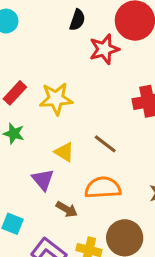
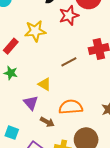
yellow star: (56, 99) -> (35, 31), moved
brown line: (105, 144) -> (69, 62), moved, turned -63

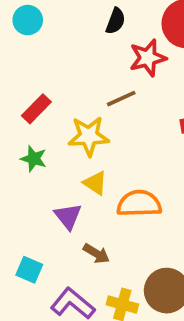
yellow star: (35, 31) -> (89, 136), moved
brown line: (69, 62) -> (121, 99), moved
orange semicircle: (71, 107) -> (139, 204), moved

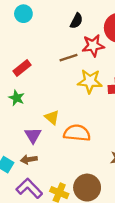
brown line: (121, 99) -> (69, 58), moved
yellow star: (89, 136) -> (90, 81), moved
brown arrow: (96, 254) -> (29, 159), moved, turned 133

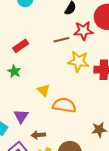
purple triangle: (33, 135) -> (21, 116), moved
brown arrow: (29, 159) -> (38, 135), moved

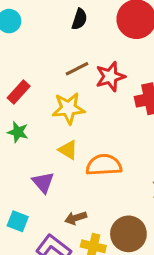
red star: (83, 31) -> (110, 76), moved
yellow star: (78, 61) -> (68, 108), moved
purple triangle: (21, 116) -> (43, 182), moved

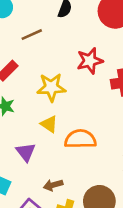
brown line: (77, 69) -> (32, 35), moved

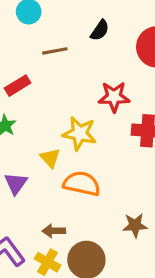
yellow star: (51, 87) -> (80, 133), moved
brown arrow: (53, 185) -> (54, 231), moved

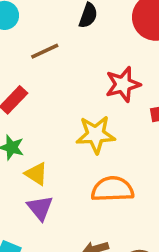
yellow triangle: (50, 158) -> (36, 174), moved

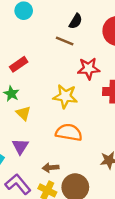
brown line: (45, 51) -> (65, 41), moved, turned 36
purple triangle: (40, 208) -> (20, 146), moved

